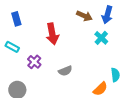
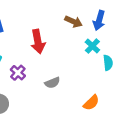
cyan semicircle: (115, 75) -> (108, 63), moved

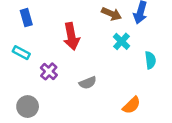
cyan cross: (92, 46) -> (121, 41), moved

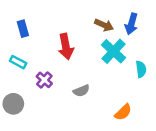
cyan cross: (121, 41) -> (114, 51), size x1.5
gray circle: (28, 107) -> (13, 104), moved

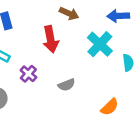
blue arrow: (131, 24) -> (118, 16), turned 72
brown arrow: (104, 25) -> (69, 13), moved

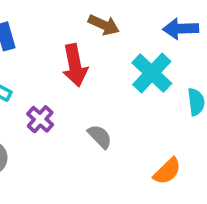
gray semicircle: (67, 85) -> (100, 137), turned -112

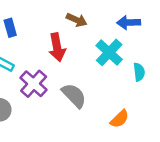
purple cross: (40, 119) -> (34, 84), size x1.5
gray semicircle: (100, 137) -> (74, 95), size x1.5

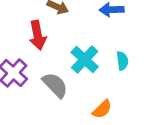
cyan cross: (109, 52) -> (85, 59), moved

